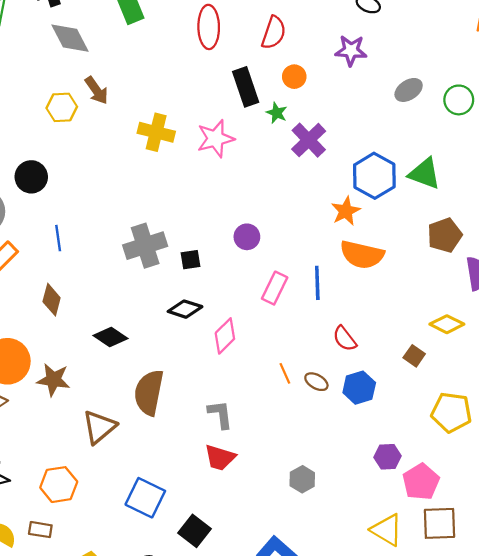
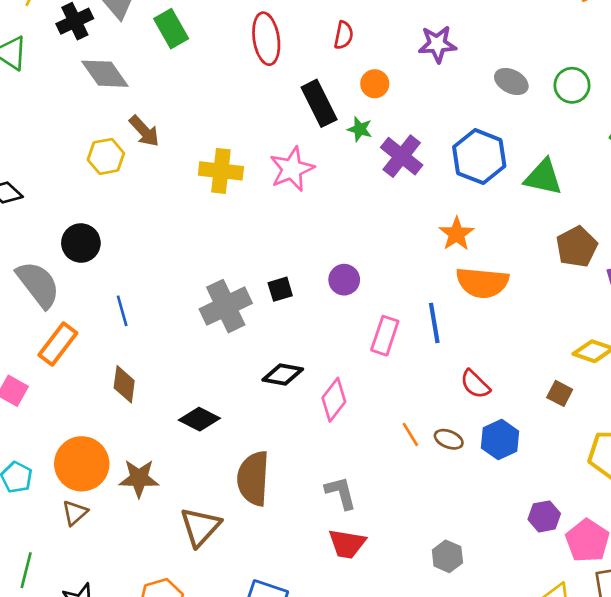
red semicircle: (274, 33) -> (344, 35), size x0.7
gray ellipse: (409, 90) -> (511, 81), turned 68
blue hexagon: (374, 176) -> (479, 157), moved
black square: (191, 260) -> (280, 289), moved

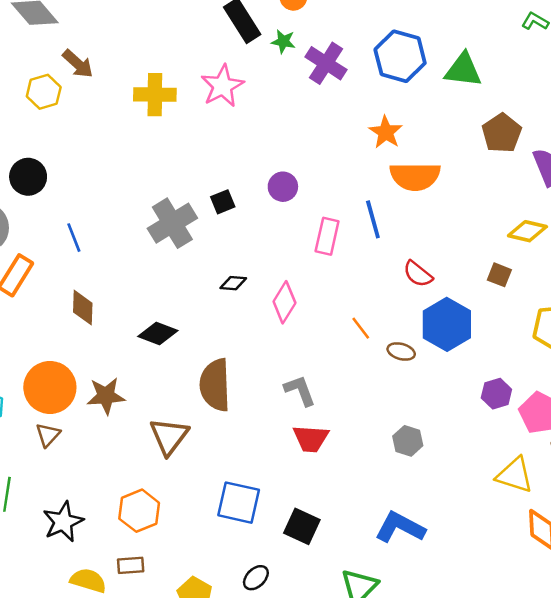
black diamond: (283, 374) -> (233, 283), size x0.7
brown ellipse: (449, 439) -> (401, 351), moved
blue hexagon: (500, 440) -> (447, 324), size x1.4

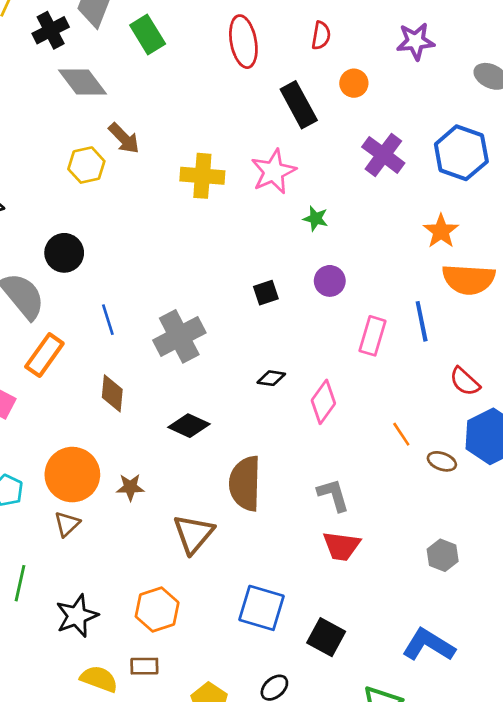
green star: (283, 41) -> (316, 219), moved
gray cross: (172, 223) -> (179, 336), moved
brown star: (106, 396) -> (130, 487), size x0.7

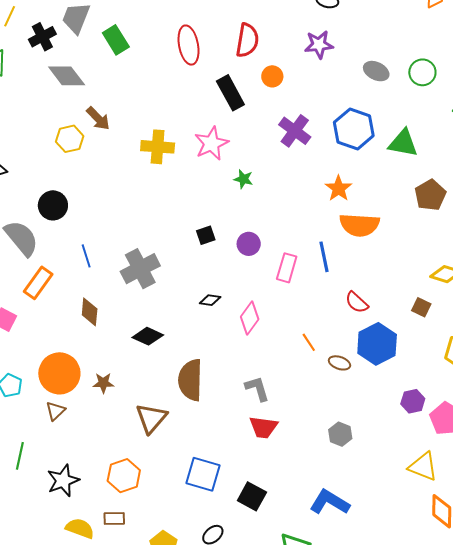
red semicircle: (321, 35) -> (247, 40), size x1.6
purple circle: (330, 281) -> (249, 244), moved

